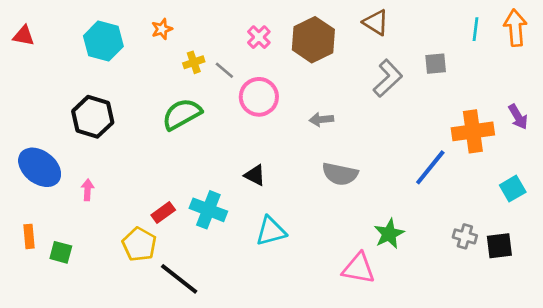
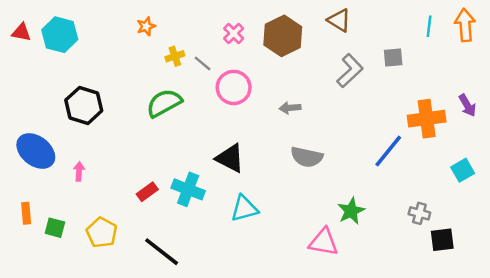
cyan hexagon: (103, 41) -> (60, 35), moved
black triangle: (255, 175) -> (230, 158), size x1.5
yellow pentagon: (139, 244) -> (102, 233), moved
black square: (499, 246) -> (442, 240), moved

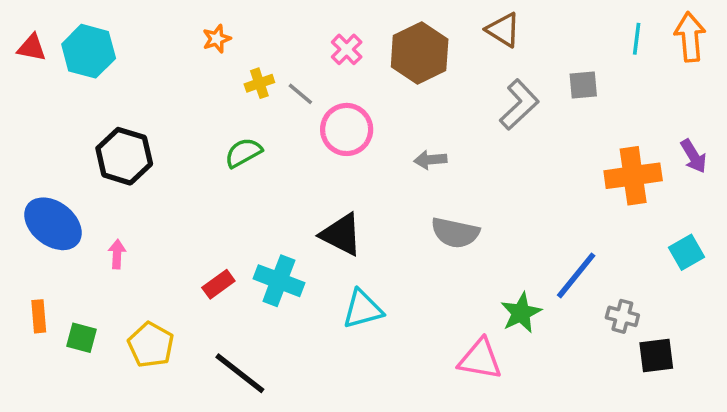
green semicircle: (164, 103) -> (243, 153), size x0.7
blue line: (388, 151) -> (576, 275), moved

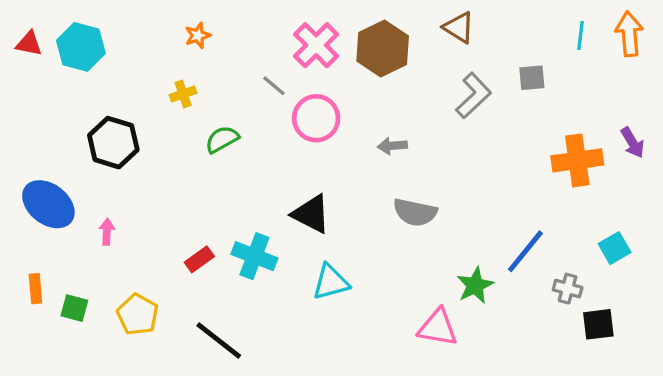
pink cross: (347, 49) -> (316, 45), size x1.6
yellow cross: (259, 83) -> (183, 94), moved
cyan square: (686, 252) -> (615, 248), moved

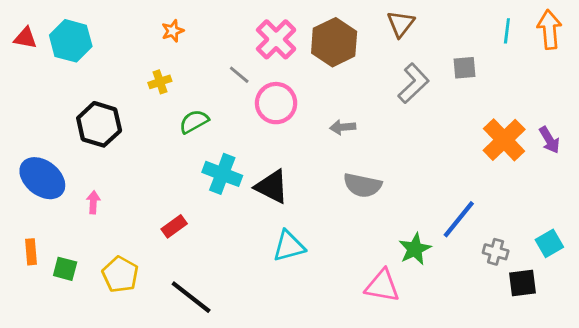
brown triangle: (459, 27) -> (401, 24), turned 36
purple arrow: (632, 143) -> (549, 140), moved
orange cross: (577, 160) -> (504, 140), turned -36
cyan square: (615, 248) -> (549, 243), moved
cyan cross: (254, 256) -> (222, 174), moved

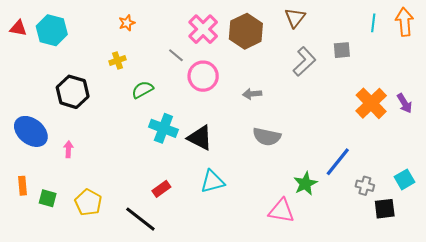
red rectangle: (174, 226) -> (161, 189), moved

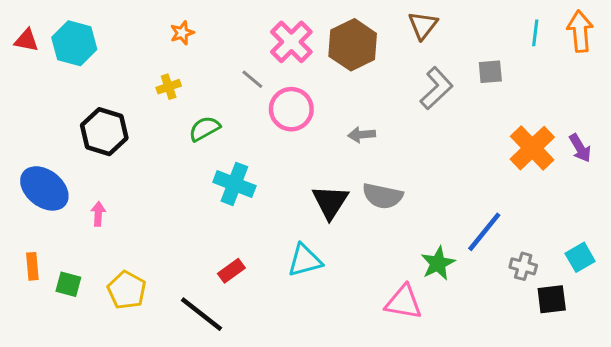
black triangle: (200, 138) -> (330, 202), moved, turned 36

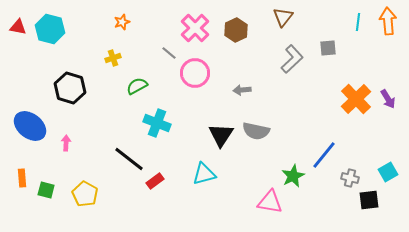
brown hexagon: (353, 45) -> (236, 30), size x0.7
black line: (202, 314) -> (129, 159), moved

